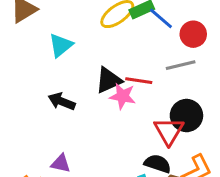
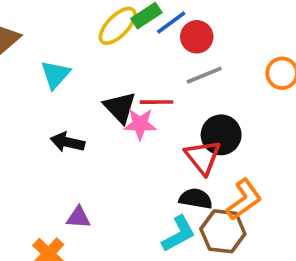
blue line: (161, 18) -> (171, 23), turned -68
red circle: (193, 34) -> (197, 37), moved
black triangle: (108, 80) -> (120, 107), turned -40

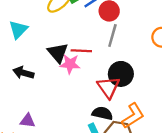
gray line: (204, 75) -> (112, 35), turned -55

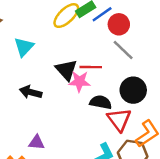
gray line: (112, 35) -> (123, 50), turned -60
red triangle: (108, 87) -> (119, 120), moved
black semicircle: (102, 113) -> (101, 102), moved

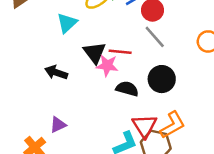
cyan triangle: (24, 47) -> (67, 23), moved
red triangle: (119, 120) -> (145, 126), moved
purple triangle: (37, 142) -> (58, 125), turned -35

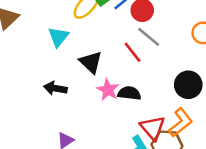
red line: (120, 52) -> (133, 52), moved, turned 55
pink star: (107, 66) -> (108, 90), moved, turned 30
black circle: (162, 79) -> (188, 85), moved

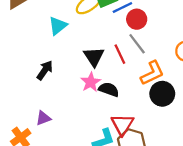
black triangle: (91, 62) -> (94, 57), moved
black arrow: (55, 88) -> (45, 70), turned 102
orange L-shape: (181, 122) -> (152, 73), moved

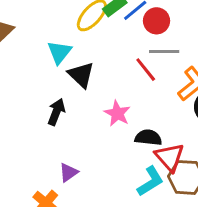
gray line: (137, 44) -> (164, 52), turned -40
black triangle: (94, 57) -> (81, 75), moved
black semicircle: (109, 89) -> (148, 138), moved

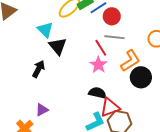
cyan triangle: (59, 52) -> (45, 30), turned -30
pink star: (117, 113) -> (98, 65), moved
red triangle: (170, 157) -> (110, 107), turned 45

